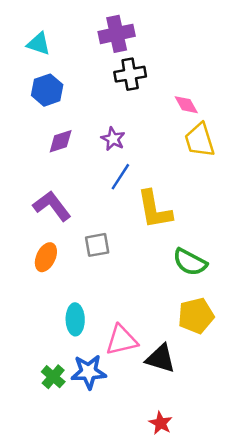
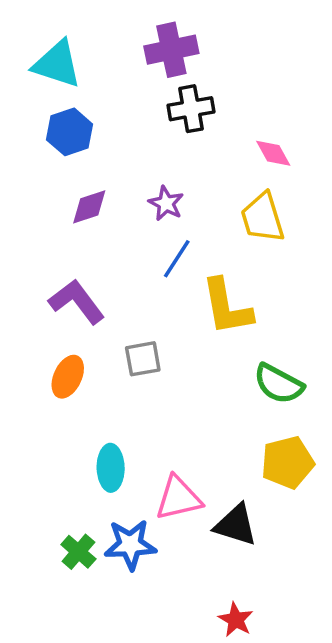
cyan triangle: (39, 44) -> (57, 64), size x1.4
yellow trapezoid: (200, 140) -> (262, 218), moved

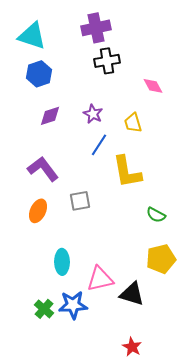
yellow trapezoid: (262, 218) -> (133, 123), moved, size x0.7
green semicircle: (279, 384) -> (156, 215), size x0.7

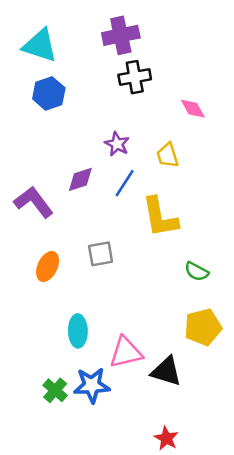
purple diamond: (50, 116) -> (80, 179), moved
purple L-shape: (43, 169) -> (34, 202), moved

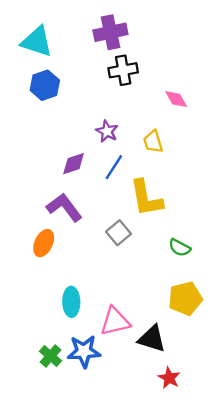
purple L-shape: (34, 202) -> (64, 207), moved
gray square: (101, 254) -> (119, 233), moved, turned -30
red star: (166, 438) -> (169, 378), moved

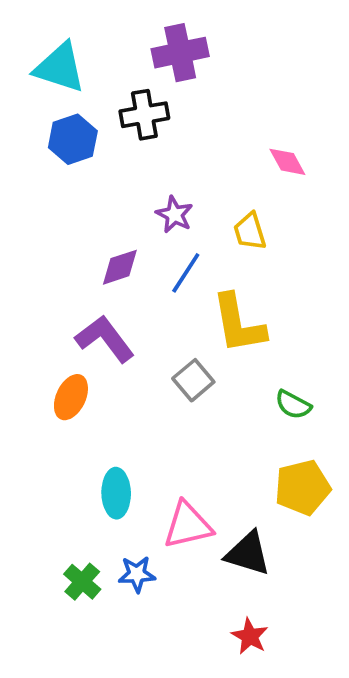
black cross: (123, 70) -> (144, 115), moved
blue star: (84, 351) -> (137, 574), size x0.7
red star: (169, 378) -> (250, 636), moved

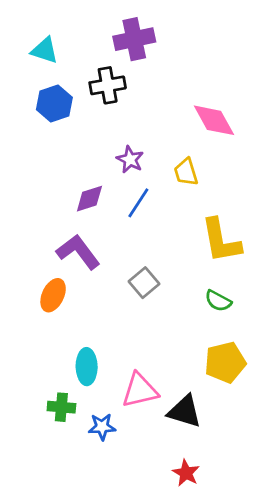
cyan triangle: (60, 68) -> (45, 50), size x0.7
pink diamond: (287, 162) -> (214, 120), size x1.5
yellow L-shape: (239, 324) -> (221, 241), moved
green cross: (82, 582) -> (61, 407), moved, turned -36

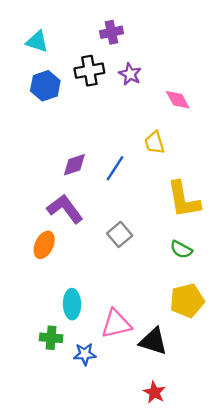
purple cross: (134, 39) -> (111, 32), size x0.7
pink diamond: (214, 120) -> (178, 100), size x0.7
purple star: (130, 159) -> (130, 74), moved

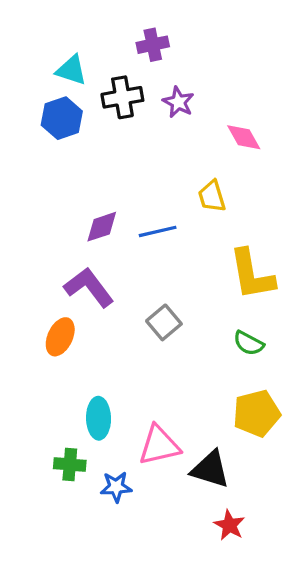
cyan triangle: (37, 42) -> (71, 70), moved
blue line: (115, 168) -> (158, 231), turned 44
red star: (154, 392) -> (229, 525), moved

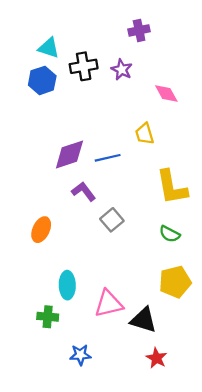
purple cross: (153, 45) -> (139, 30), moved
purple diamond: (102, 227) -> (69, 155), size x1.4
purple L-shape: (89, 287) -> (84, 192), moved, size x0.7
blue star: (116, 487) -> (80, 355), moved

